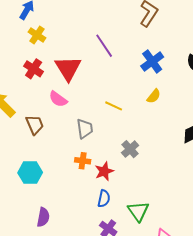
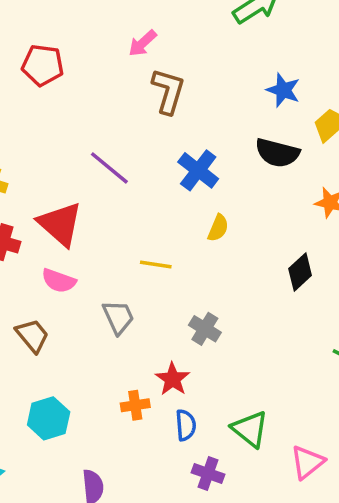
orange cross: (83, 161) -> (135, 405), moved

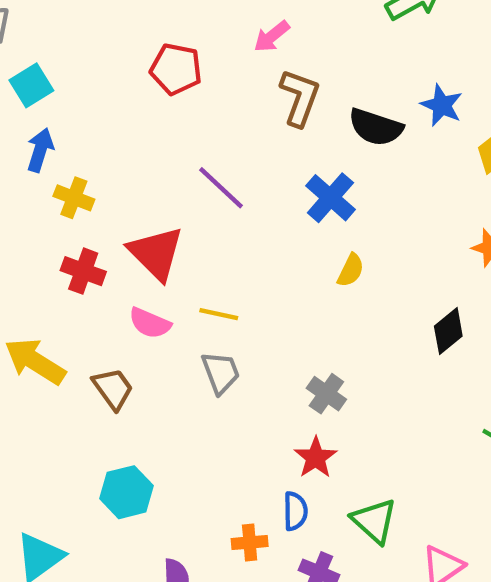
red pentagon: (43, 65) -> (176, 69), moved
black semicircle: (277, 153) -> (376, 127), moved
yellow line: (156, 264) -> (219, 314), moved
red star: (173, 379) -> (316, 458), moved
orange cross: (135, 405) -> (250, 542), moved

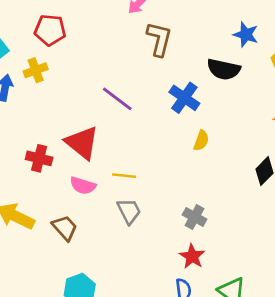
red pentagon: (176, 69) -> (50, 30), moved
black semicircle: (376, 127) -> (224, 69), moved
yellow cross: (74, 198) -> (36, 70), moved, turned -35

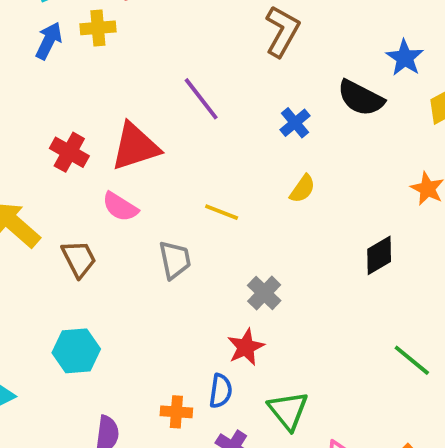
blue cross: (184, 98) -> (295, 123), size x0.7
red triangle: (82, 143) -> (135, 147), turned 48
yellow line: (124, 176) -> (222, 212), moved

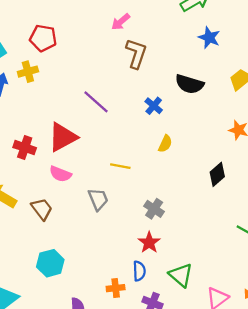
blue star: (405, 58) -> (209, 38), moved

